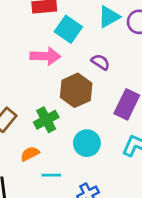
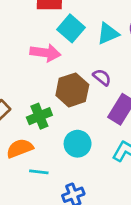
cyan triangle: (109, 17) -> (108, 33), moved
purple semicircle: (100, 62) -> (102, 77), moved
orange semicircle: (30, 154) -> (20, 148), size x1.4

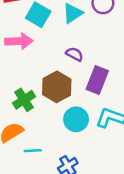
brown hexagon: (72, 90) -> (57, 87), moved
cyan circle: (78, 144) -> (76, 119), moved

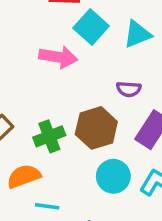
purple semicircle: (74, 54) -> (129, 89), turned 144

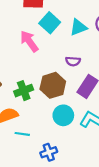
pink arrow: (58, 57) -> (29, 41), turned -135

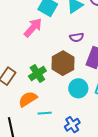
pink arrow: (29, 41) -> (33, 28), turned 90

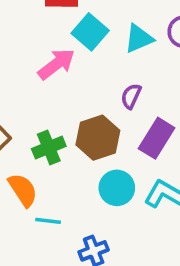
purple semicircle: (77, 37) -> (131, 96), turned 112
orange semicircle: (28, 99) -> (23, 190), turned 78

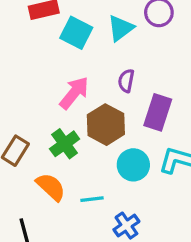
pink arrow: (56, 64) -> (74, 93), moved
cyan line: (48, 221) -> (92, 199), moved

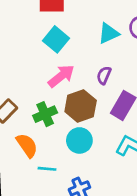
cyan square: (76, 33) -> (56, 39), moved
cyan circle: (133, 165) -> (79, 140), moved
cyan line: (92, 199) -> (47, 169), moved

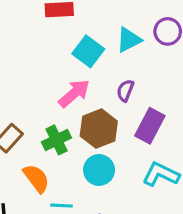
cyan square: (56, 39) -> (88, 51), moved

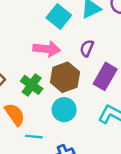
pink arrow: (74, 93) -> (47, 49), turned 45
green cross: (57, 140) -> (32, 85), turned -30

